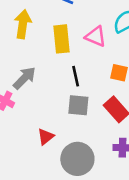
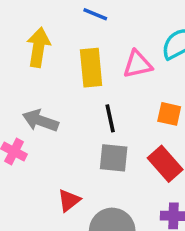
pink triangle: (96, 36) -> (138, 64), turned -35
gray arrow: (24, 78) -> (40, 121), turned -115

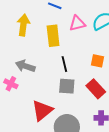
pink triangle: (138, 64) -> (77, 23), moved
red triangle: (69, 200) -> (42, 111), size x1.6

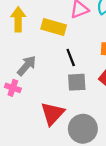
yellow rectangle: (53, 36) -> (54, 27), turned -60
gray arrow: (25, 66) -> (27, 66), turned 120

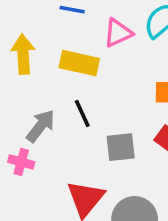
black line: (71, 57) -> (82, 114), moved

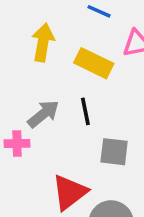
pink cross: (21, 162) -> (17, 143), turned -30

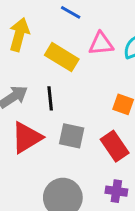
red triangle: (70, 192) -> (27, 138), moved

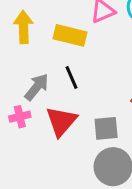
gray square: (72, 136) -> (106, 128), moved

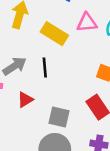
red triangle: (61, 121) -> (25, 100), size x0.6

